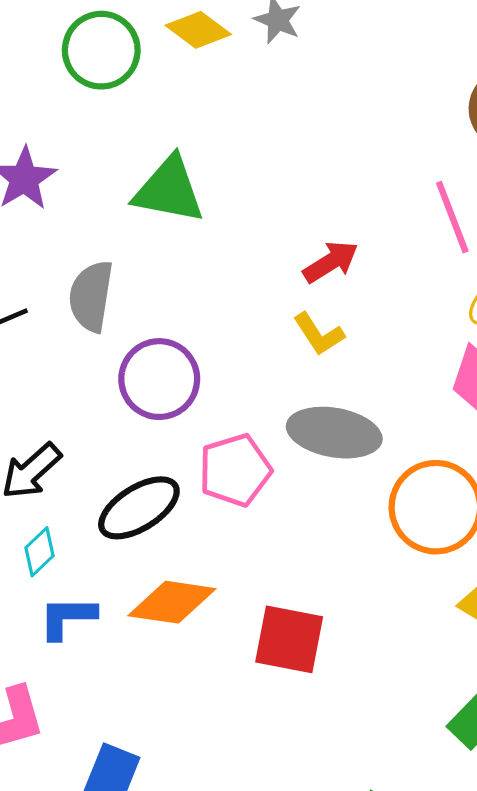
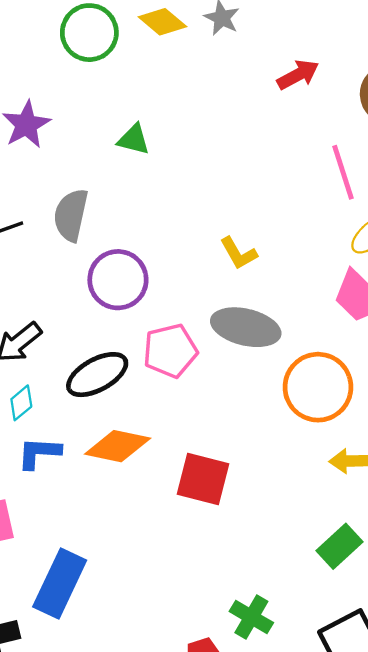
green triangle: (169, 190) -> (134, 139), size x0.6
red arrow: (331, 262) -> (298, 75), moved

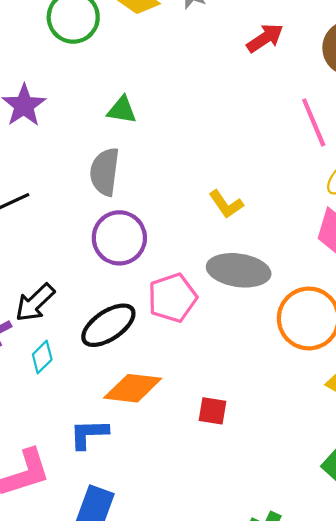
gray semicircle: (71, 215) -> (105, 172), moved
blue L-shape: (39, 453) -> (89, 434), moved
red square: (203, 479) -> (213, 411), size x0.6

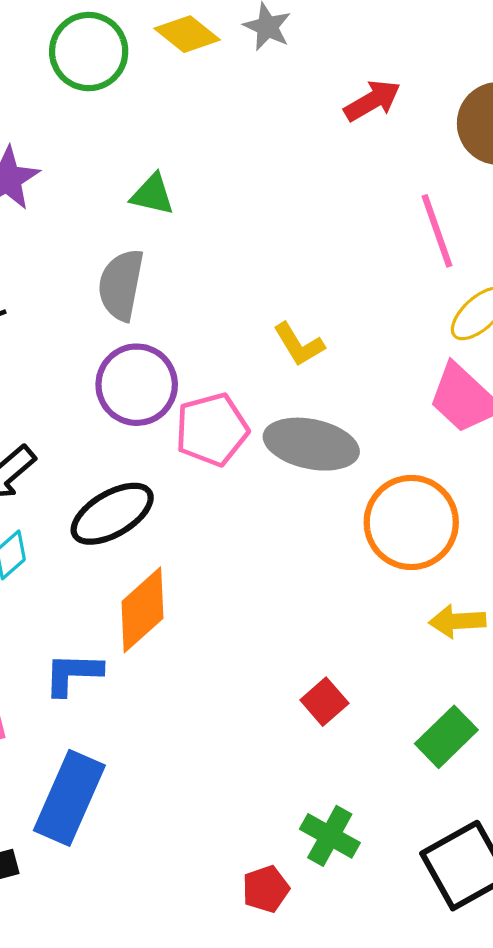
pink pentagon: (172, 298) -> (212, 430), moved
orange diamond: (133, 388) -> (142, 610), turned -52
red square: (213, 411) -> (324, 702), moved, turned 36

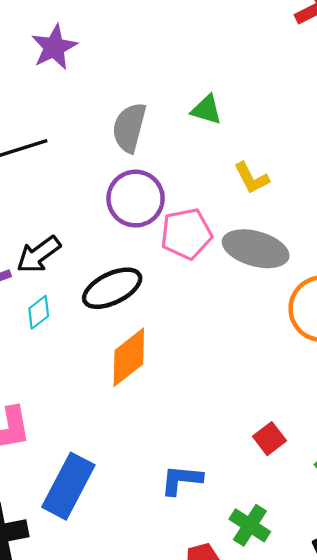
green triangle: (152, 194) -> (206, 110), moved
blue L-shape: (73, 674) -> (181, 480), moved
red square: (324, 702) -> (270, 439), moved

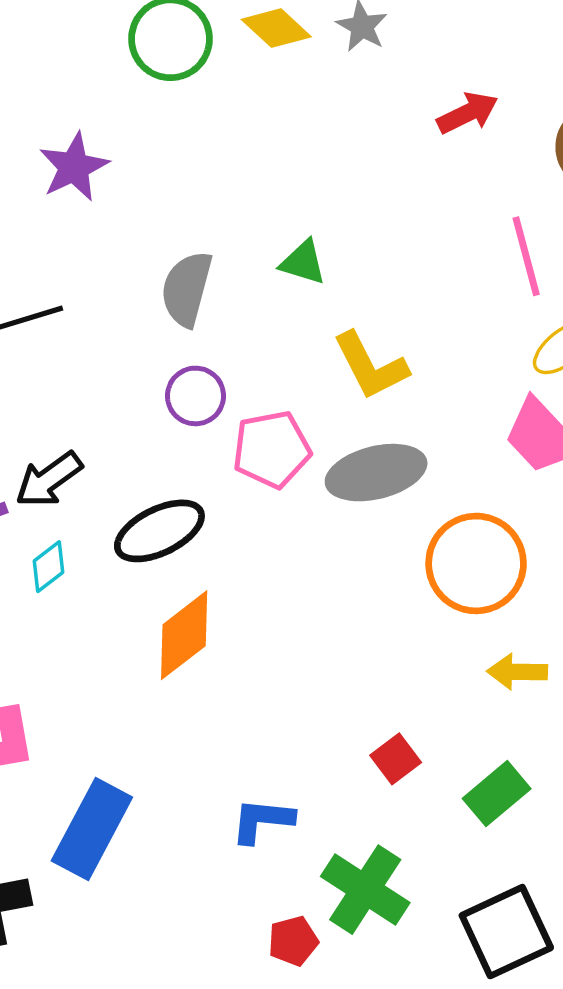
yellow L-shape: (252, 178) -> (371, 366), size x1.4
purple circle: (136, 199) -> (195, 396), size x0.7
gray ellipse: (256, 249) -> (376, 473), turned -30
green cross: (250, 525) -> (365, 890), size x1.4

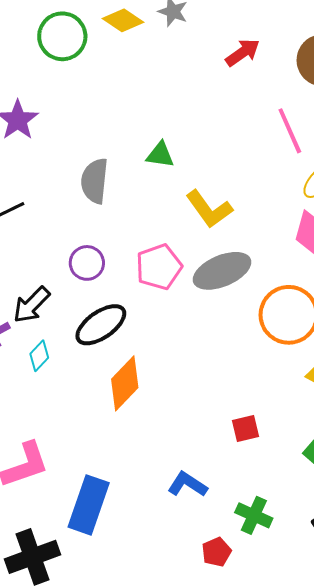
purple circle: (195, 396) -> (87, 263), moved
red square: (396, 759) -> (245, 429), moved, turned 32
blue L-shape: (262, 820) -> (187, 484), turned 36
green cross: (365, 890) -> (254, 515), size x0.7

